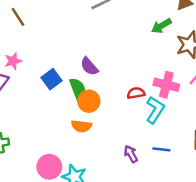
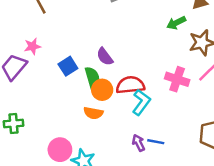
red semicircle: (136, 93) -> (130, 85), moved, size x1.6
cyan L-shape: (155, 110) -> (141, 102), moved
blue line: (161, 149) -> (156, 142), moved

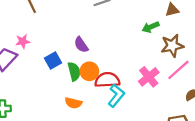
purple semicircle: (105, 57) -> (81, 45), moved
pink cross: (177, 79) -> (149, 77), turned 30
orange circle: (102, 90) -> (89, 71), moved

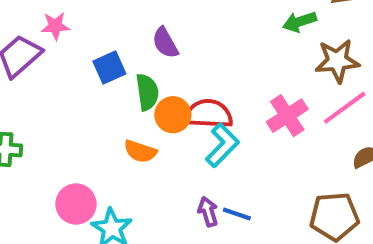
orange circle: (89, 71) -> (173, 115), moved

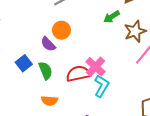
orange circle: (173, 115) -> (61, 30), moved
pink cross: (287, 116) -> (95, 67), moved
cyan L-shape: (222, 145) -> (102, 86), moved

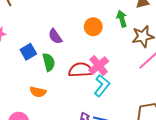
green arrow: (112, 17) -> (122, 19), turned 98
orange circle: (61, 30) -> (93, 27), moved
orange semicircle: (49, 101) -> (38, 92), moved

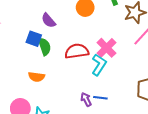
blue square: (28, 52) -> (34, 39), moved, turned -35
pink cross: (99, 66) -> (107, 48), moved

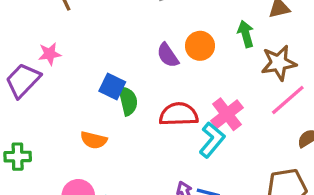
purple semicircle: (49, 20) -> (168, 55), moved
orange semicircle: (37, 77) -> (94, 140), moved

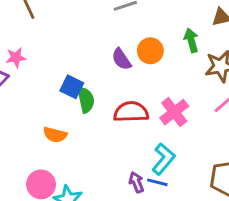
cyan L-shape: (212, 140) -> (163, 159), moved

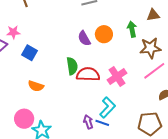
blue square: (72, 87) -> (30, 53), moved
green semicircle: (86, 100) -> (72, 66), moved

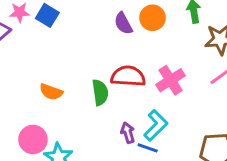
blue square: (30, 53) -> (47, 15), moved
green semicircle: (72, 66) -> (100, 92), moved
purple arrow: (88, 122) -> (128, 133), moved

